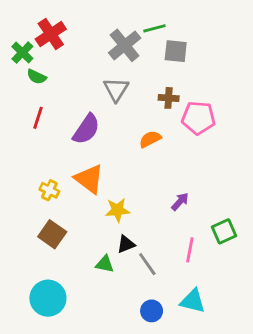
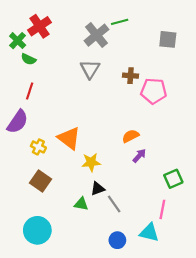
gray square: (176, 51) -> (168, 39), moved
purple semicircle: (86, 129) -> (18, 122), moved
orange semicircle: (150, 139) -> (131, 136), moved
pink line: (190, 250) -> (162, 209), moved

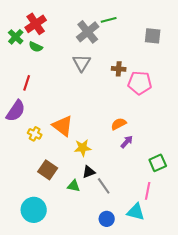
green semicircle: (29, 59) -> (36, 47), moved
brown square: (41, 181) -> (48, 170), moved

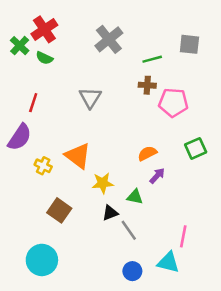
green line: (109, 20) -> (152, 59), moved
gray triangle: (82, 63) -> (90, 98), moved
green square: (158, 163) -> (196, 148), moved
green triangle: (74, 186) -> (135, 197), moved

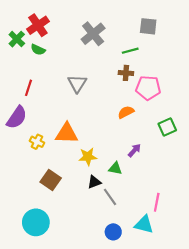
gray square: (189, 44) -> (148, 26), moved
orange semicircle: (147, 153) -> (126, 112), moved
orange triangle: (78, 156) -> (67, 133), turned -35

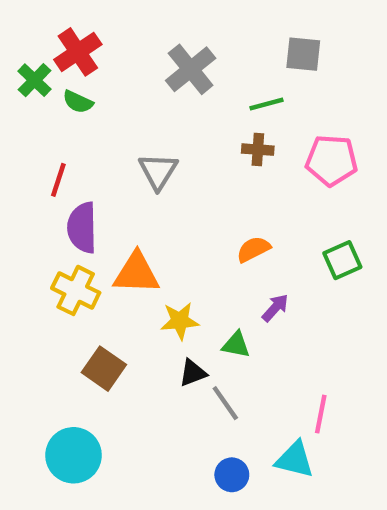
pink pentagon: (148, 88) -> (332, 160), moved
orange semicircle: (126, 112) -> (253, 249), moved
purple semicircle: (17, 117) -> (82, 228), moved, turned 145
yellow cross: (37, 142) -> (76, 290), size x1.5

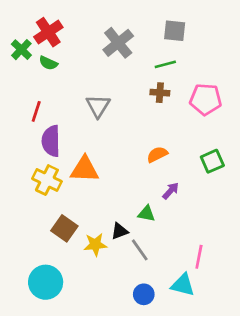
gray square: (303, 54) -> (175, 31), moved
yellow star: (180, 321) -> (95, 245), moved

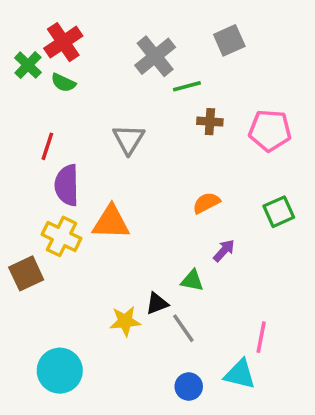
gray square: (175, 31) -> (229, 40), turned -30
green line: (165, 64) -> (187, 86), moved
brown square: (64, 228) -> (26, 273), moved, turned 30

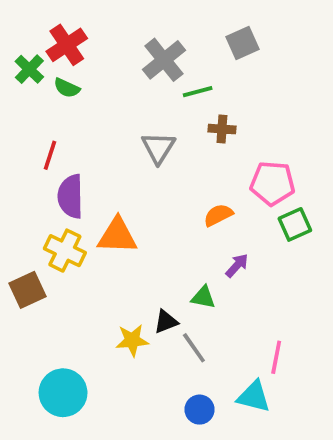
pink pentagon: (270, 130) -> (272, 183), moved
gray triangle: (129, 139) -> (158, 148), moved

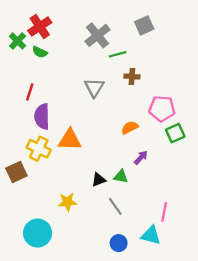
black triangle: (166, 322) -> (99, 180), moved
yellow star: (132, 340) -> (68, 202), moved

